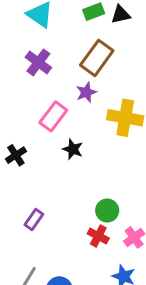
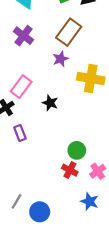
pink rectangle: (53, 116) -> (21, 87), moved
purple rectangle: (34, 220) -> (20, 133), moved, turned -56

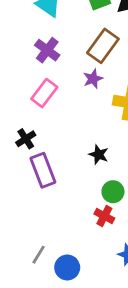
pink rectangle: (21, 87) -> (44, 93), moved
black star: (50, 103) -> (99, 155), moved
purple rectangle: (20, 133) -> (43, 170), size x1.6

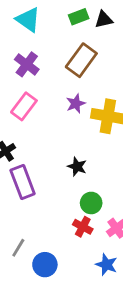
purple star: (93, 79) -> (76, 104), moved
gray line: (39, 255) -> (18, 248), moved
blue circle: (67, 267) -> (45, 265), moved

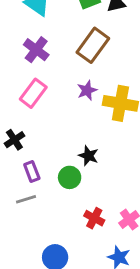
purple rectangle: (23, 182) -> (32, 172), size x0.6
green circle: (91, 203) -> (70, 177), moved
gray line: (18, 248) -> (26, 199), moved, turned 42

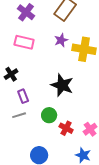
pink rectangle: (33, 93) -> (24, 42), turned 66
black star: (88, 156) -> (62, 85), size x1.6
green circle: (70, 177) -> (49, 115), moved

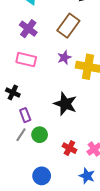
black cross: (11, 74) -> (13, 92), turned -32
gray line: (19, 115) -> (21, 135), turned -40
green circle: (49, 115) -> (40, 135), moved

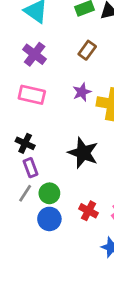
brown rectangle: (68, 26) -> (87, 50), size x0.6
black cross: (13, 92) -> (25, 143), moved
blue circle: (42, 176) -> (49, 219), moved

